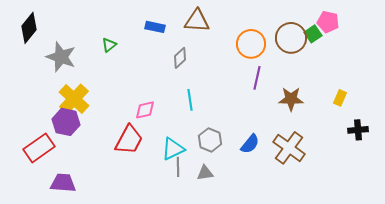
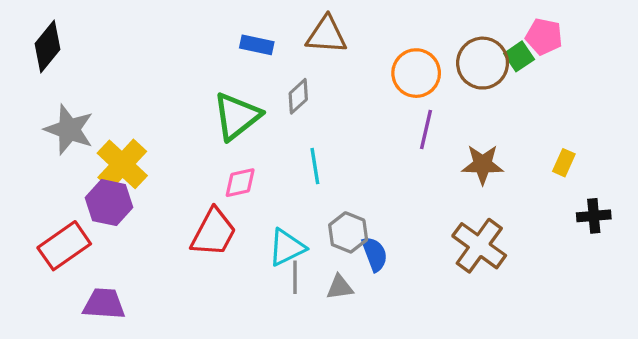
green triangle: (109, 45) -> (237, 116), moved, size x2.0
gray star: (61, 57) -> (69, 130), moved
blue semicircle: (250, 144) -> (375, 254), moved, turned -60

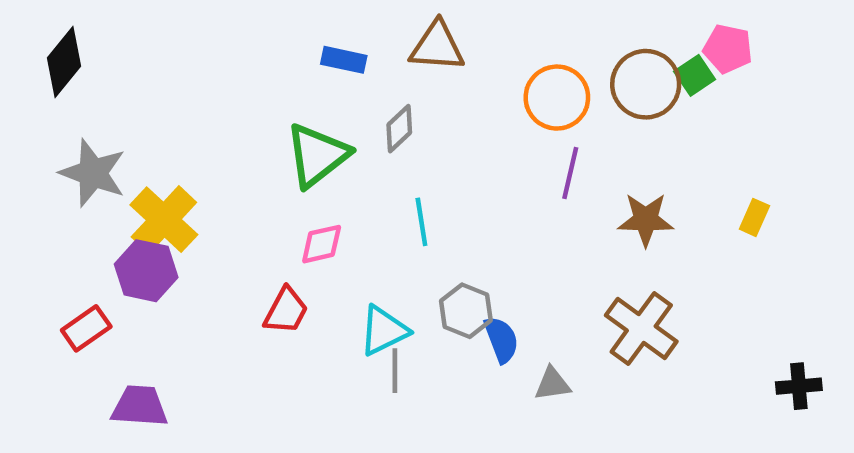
black cross: (594, 216) -> (799, 386), moved
red trapezoid: (214, 232) -> (286, 311), size x0.7
red rectangle: (64, 246) -> (86, 328), size x0.7
gray triangle: (340, 287) -> (552, 384), moved

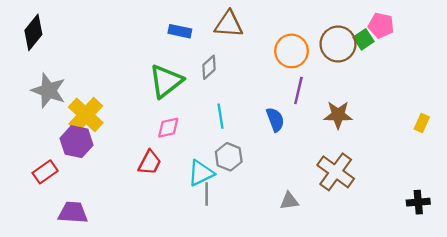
yellow rectangle: (754, 217) -> (422, 123), moved
gray hexagon: (466, 311) -> (229, 157), moved
blue semicircle: (501, 340) -> (275, 120), moved

